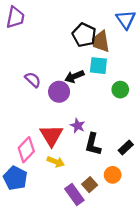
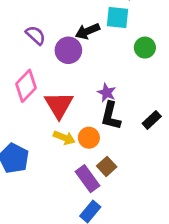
purple star: (78, 126) -> (107, 93), moved
pink diamond: (26, 150) -> (26, 86), moved
orange circle: (113, 175) -> (89, 138), moved

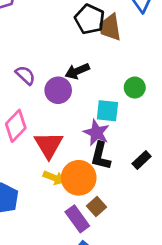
cyan square: (118, 17) -> (107, 111), moved
purple star: (107, 93) -> (96, 133), size x1.4
orange circle: (89, 138) -> (79, 178), size x1.6

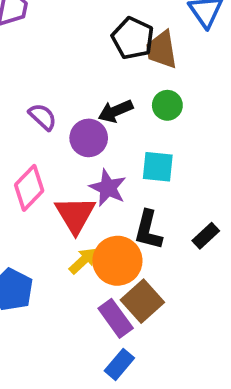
green circle: (135, 88) -> (167, 105), moved
purple star: (96, 133) -> (108, 188), moved
yellow arrow: (54, 178) -> (83, 261), turned -65
brown square: (96, 207) -> (142, 301), size x1.5

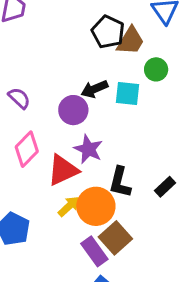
brown trapezoid: (162, 50) -> (130, 41), turned -140
green circle: (167, 105) -> (156, 69), moved
purple semicircle: (43, 117) -> (19, 98), moved
cyan square: (158, 167) -> (127, 94), moved
red triangle: (75, 215) -> (63, 170), turned 36

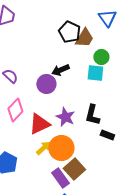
cyan square: (127, 94) -> (95, 73), moved
purple star: (88, 149) -> (65, 117), moved
black L-shape: (120, 182) -> (92, 115), moved
black rectangle: (165, 187) -> (107, 135), turned 64

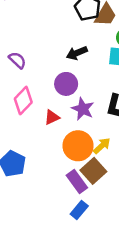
purple circle: (46, 84) -> (66, 84), moved
red triangle: (39, 124) -> (52, 117), size x0.6
yellow arrow: (43, 148) -> (102, 146), moved

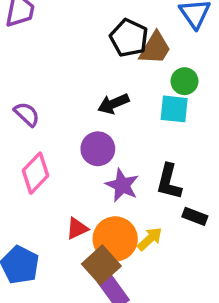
red triangle: (52, 117) -> (77, 229), moved
brown square: (93, 171) -> (101, 265), moved

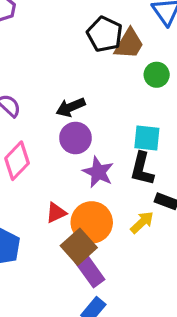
black arrow: (113, 104) -> (71, 107), moved
cyan square: (174, 109) -> (147, 138), moved
yellow arrow: (150, 239) -> (142, 222), moved

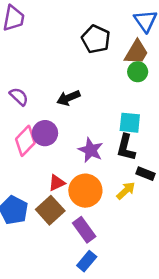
brown trapezoid: (129, 44) -> (136, 52), moved
purple circle: (75, 138) -> (45, 133), moved
brown square: (79, 247) -> (50, 210), moved

